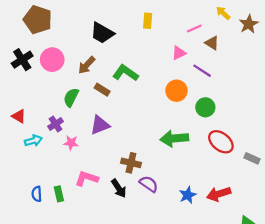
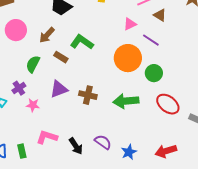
orange circle: (177, 91) -> (128, 58), size x1.4
brown cross: (131, 163) -> (88, 95), moved
blue star: (188, 195) -> (129, 152), moved

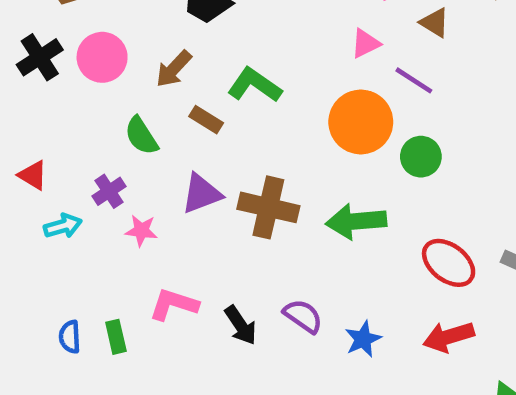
green semicircle: (33, 64) -> (141, 136), turned -60
brown cross: (88, 95) -> (268, 207), size x1.4
red ellipse: (168, 104) -> (449, 263), moved

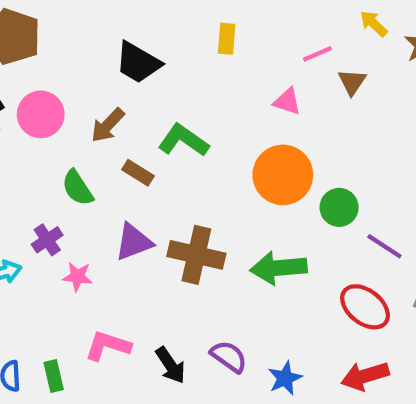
brown triangle: (435, 23) -> (352, 82), turned 32
pink triangle: (365, 43) -> (287, 101), turned 44
purple line: (414, 80) -> (384, 246), moved

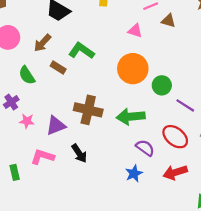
brown triangle: (352, 82) -> (168, 21), turned -48
purple triangle: (134, 242) -> (56, 125), moved
purple semicircle: (229, 357) -> (145, 148), moved
black arrow: (170, 365) -> (79, 153), moved

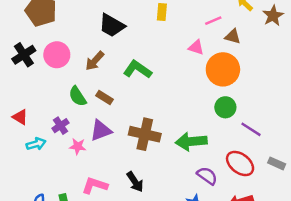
brown rectangle: (58, 67) -> (104, 98), moved
orange circle: (133, 69) -> (223, 69), moved
purple triangle: (56, 125) -> (101, 130), moved

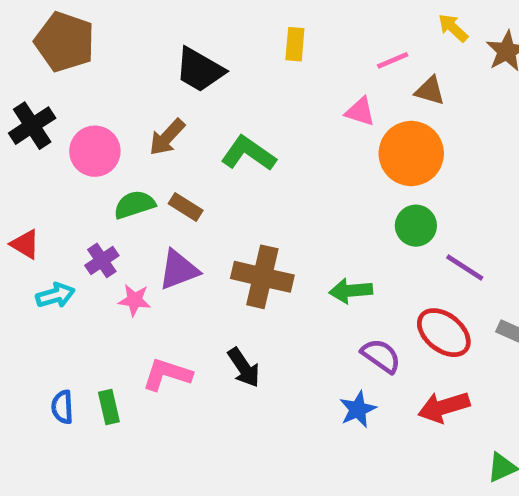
pink circle: (57, 55) -> (95, 151), moved
green semicircle: (78, 96) -> (134, 205), turned 105
green arrow: (191, 141) -> (351, 291), size x0.7

